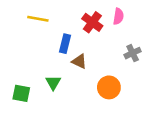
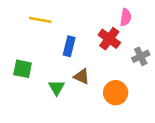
red cross: (92, 22) -> (109, 39), moved
brown triangle: (79, 61) -> (82, 76), moved
green square: (21, 93) -> (23, 69), moved

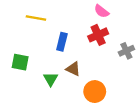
pink semicircle: (126, 17) -> (102, 11), moved, turned 119
red cross: (109, 39) -> (98, 35), turned 30
orange circle: (116, 93) -> (95, 92), moved

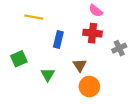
red cross: (98, 35) -> (93, 33), turned 30
green square: (20, 62) -> (19, 59), turned -35
brown triangle: (73, 69) -> (80, 65), moved, turned 32

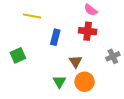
gray cross: (119, 48) -> (113, 56), moved
green triangle: (48, 75) -> (59, 82), moved

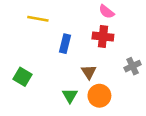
green square: (18, 55) -> (22, 77), moved, turned -35

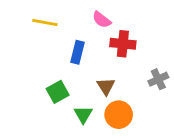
pink semicircle: (107, 12) -> (102, 20), moved
green square: (22, 77) -> (58, 92), moved, turned 30

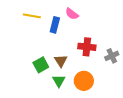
red cross: (123, 44) -> (87, 47), moved
blue rectangle: (78, 52) -> (55, 25), moved
brown triangle: (106, 86) -> (61, 61), moved

